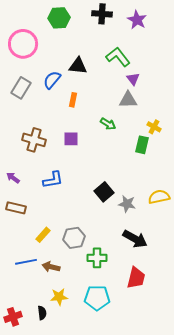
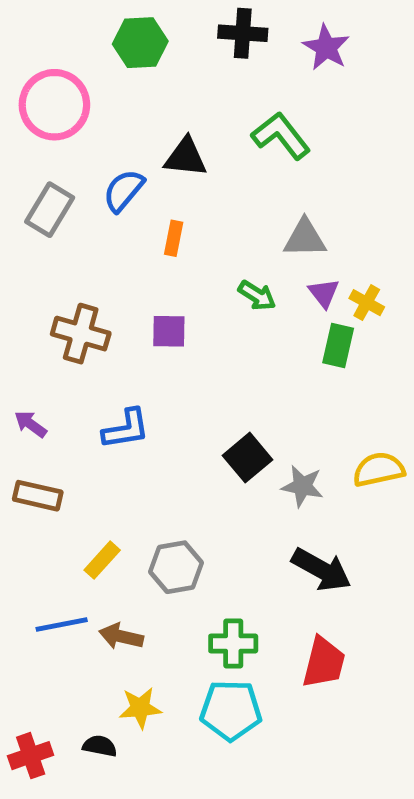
purple triangle: (133, 79) -> (324, 293), moved
green cross: (97, 258) -> (233, 644), moved
black semicircle: (42, 313) -> (100, 746), turned -72

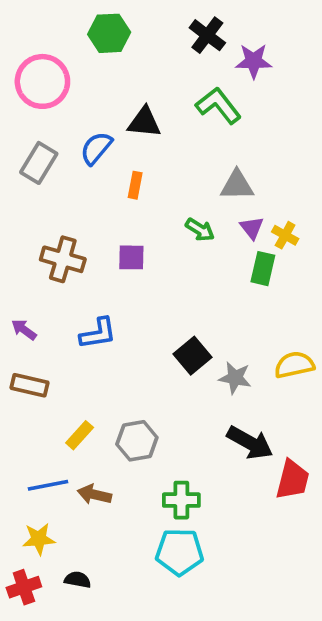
black cross: (243, 33) -> (207, 35), moved, turned 33
purple star: (326, 48) -> (254, 61), moved, turned -30
red trapezoid: (324, 663) -> (292, 480), moved
yellow star: (140, 708) -> (39, 539), moved

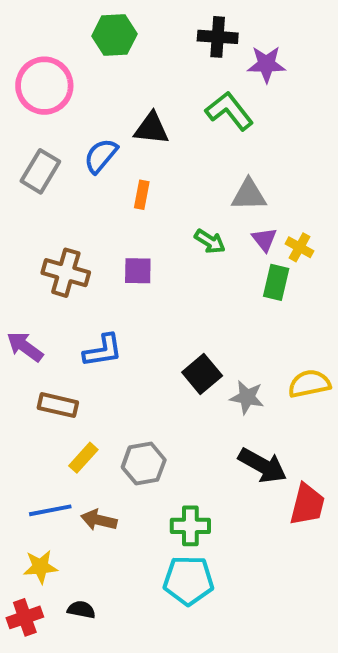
black cross: (207, 35) -> (218, 37), turned -33
purple arrow: (24, 330) -> (25, 347), size x1.4
brown rectangle: (30, 385) -> (58, 405), moved

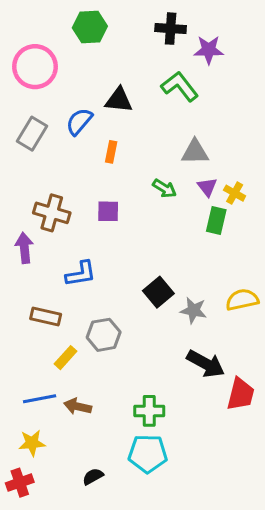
purple arrow: (25, 347) -> (24, 248), moved, turned 48
gray hexagon: (144, 464) -> (104, 335), moved
black semicircle: (81, 610) -> (93, 476), moved, turned -40

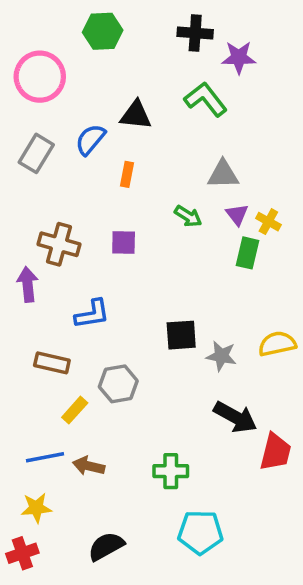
black square: (158, 292) -> (181, 335), turned 36
cyan pentagon: (148, 454) -> (200, 532), moved
black semicircle: (93, 476) -> (106, 546), size x1.5

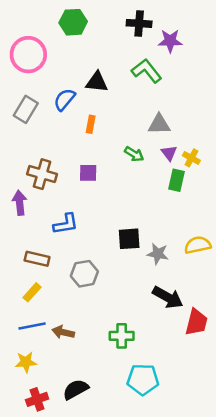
yellow rectangle: (75, 410) -> (32, 292), moved
red cross: (22, 553) -> (37, 399), moved

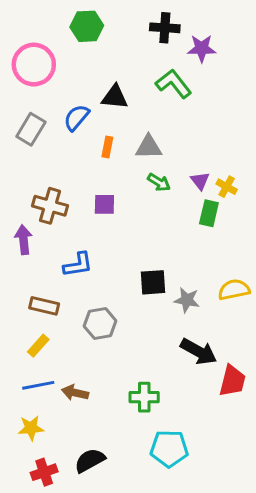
gray triangle: (159, 124) -> (149, 147), moved

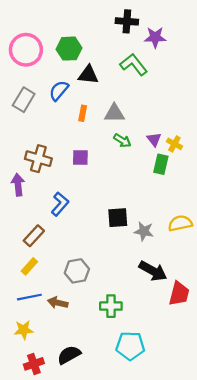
green hexagon: (87, 26) -> (69, 49), moved
blue L-shape: (78, 265) -> (60, 204), turned -40
brown rectangle: (44, 306) -> (34, 236), turned -60
gray hexagon: (100, 324) -> (77, 271), moved

